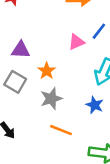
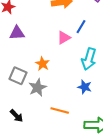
purple triangle: (21, 50) -> (17, 33), moved
gray star: (51, 99) -> (38, 88), moved

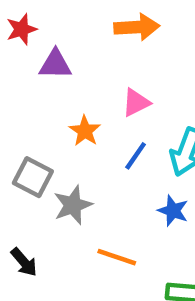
blue line: (81, 27) -> (136, 156), moved
purple triangle: (17, 33) -> (55, 64), moved
orange star: (42, 64) -> (85, 131), moved

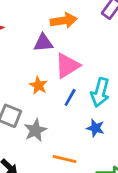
purple triangle: (55, 64) -> (43, 43), moved
pink triangle: (136, 103) -> (67, 66), size x1.5

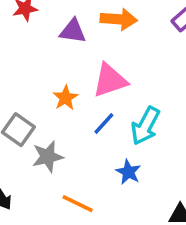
purple triangle: (43, 43) -> (73, 31), moved

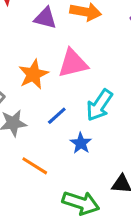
orange star: (65, 98) -> (33, 74), size x1.4
blue line: (104, 124) -> (57, 116), moved

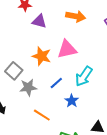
purple triangle: (45, 18) -> (39, 21), moved
orange star: (33, 74) -> (42, 56), turned -30

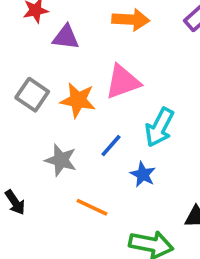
gray square: (14, 71) -> (32, 95), moved
gray star: (28, 87) -> (61, 160), turned 30

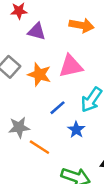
gray star: (61, 160) -> (19, 127), moved, turned -30

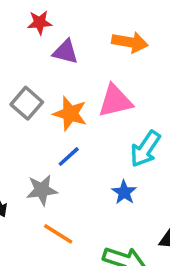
blue line: (57, 108) -> (69, 157), moved
orange line: (39, 147) -> (58, 234), moved

